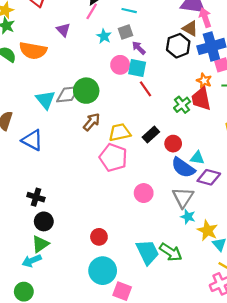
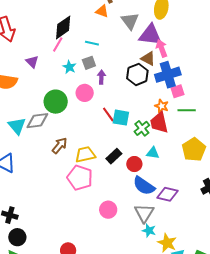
purple arrow: (139, 48) -> (101, 77), turned 48
cyan square: (137, 68) -> (121, 118), moved
green circle: (86, 91) -> (56, 102), moved
cyan triangle: (197, 158) -> (153, 153), moved

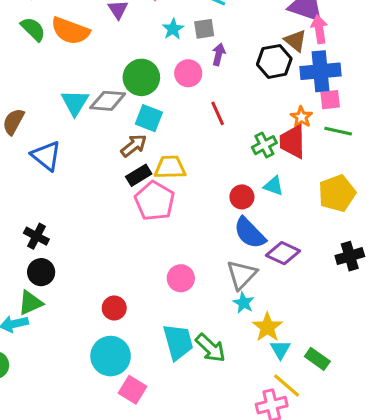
cyan square: (121, 118) -> (149, 118), moved
black rectangle: (114, 156) -> (139, 175), moved
pink circle: (108, 210) -> (181, 278), moved

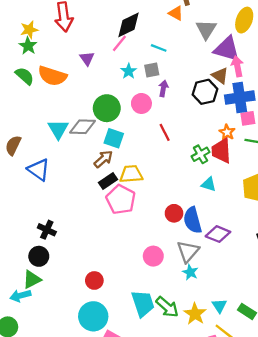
red circle: (242, 197) -> (174, 213), moved
blue semicircle: (250, 233) -> (193, 220), turned 32
black cross: (36, 236) -> (47, 230), moved
pink circle: (181, 278) -> (153, 256), moved
yellow star: (267, 327) -> (195, 314), moved

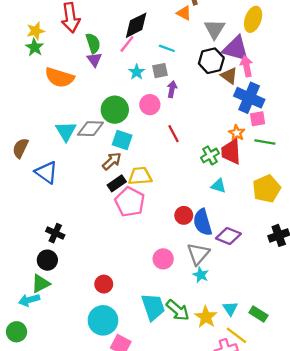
green semicircle: (25, 76) -> (93, 43), moved, turned 30
black hexagon: (205, 92) -> (211, 61), moved
blue cross: (240, 98) -> (249, 98), turned 32

